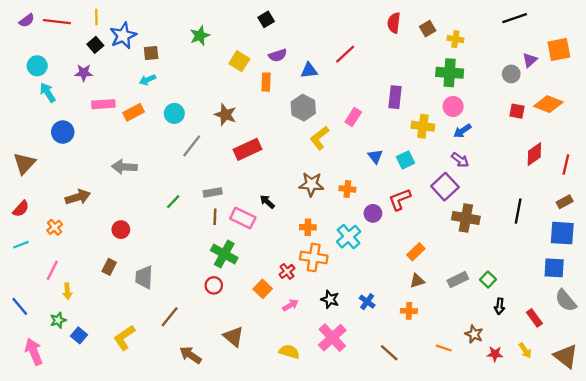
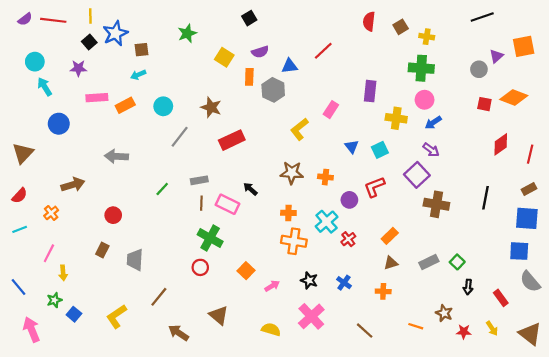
gray hexagon: (303, 108) -> (273, 90), moved
red cross: (287, 271) -> (348, 239), moved

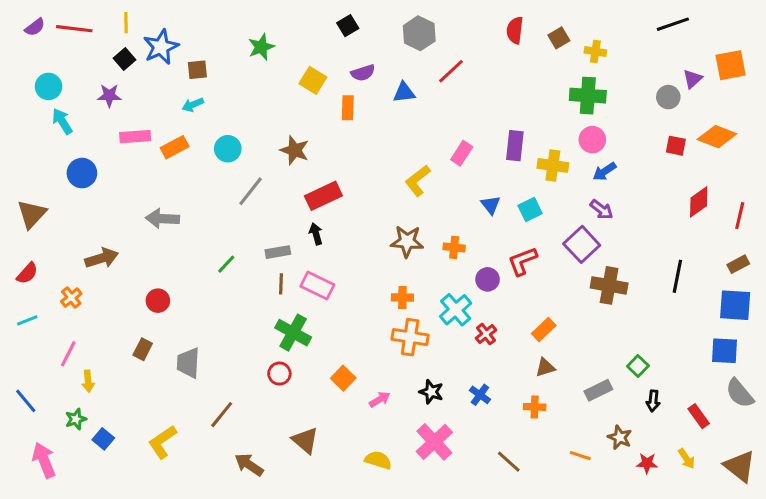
gray hexagon: (273, 90) -> (419, 33), moved
purple rectangle: (370, 91) -> (515, 146), moved
black arrow: (250, 189) -> (316, 234), moved, turned 32
gray rectangle: (429, 262) -> (598, 390), moved

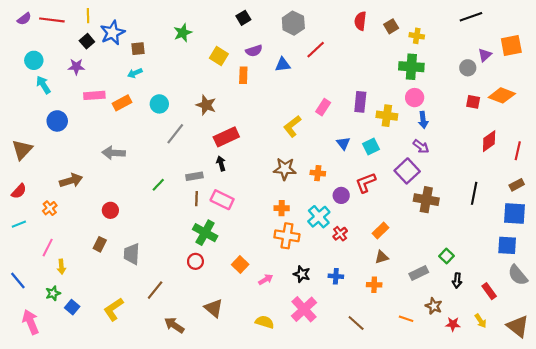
blue arrow: (604, 172) -> (423, 120), turned -63
blue cross: (480, 395) -> (336, 276), turned -32

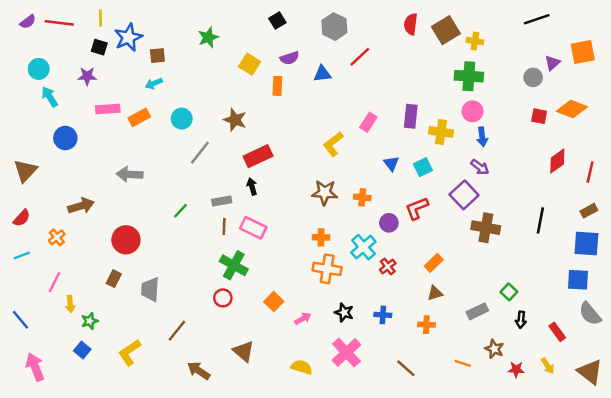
brown square: (391, 26) -> (446, 30), size x1.6
black square: (87, 41) -> (99, 47), turned -32
red circle: (110, 210) -> (126, 240), size x1.5
green star: (53, 293) -> (90, 321), moved

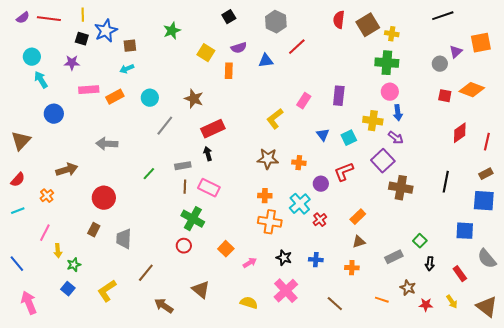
yellow cross: (441, 132) -> (373, 121), moved
blue square: (578, 280) -> (465, 231), moved

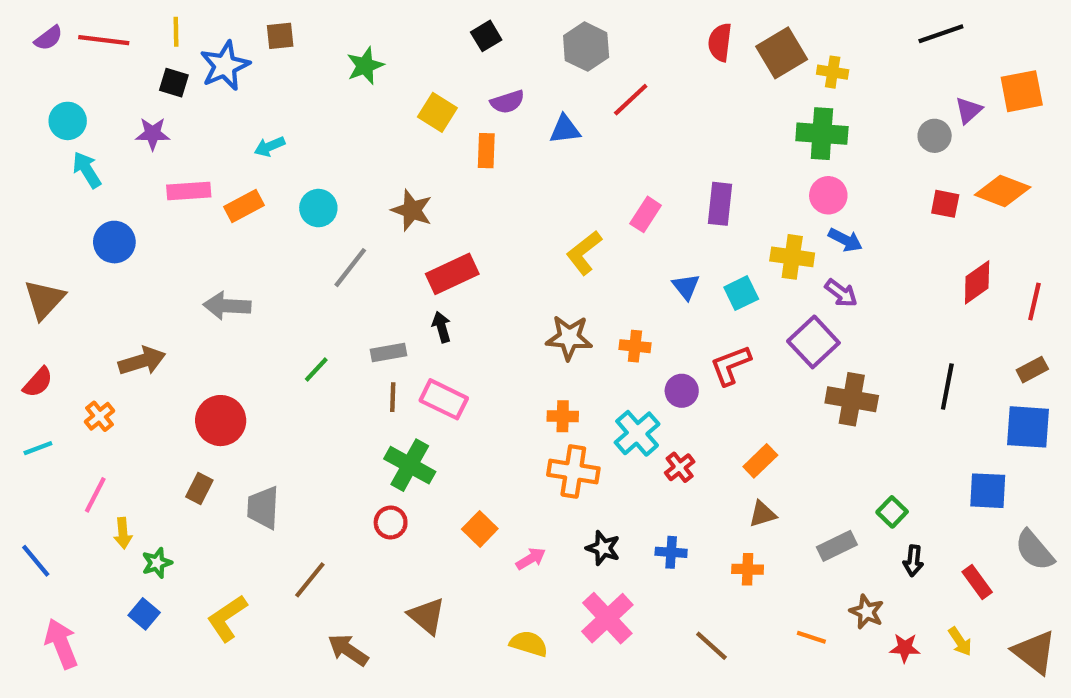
brown square: (130, 46) -> (280, 36), moved
blue arrow: (398, 113) -> (845, 240), turned -56

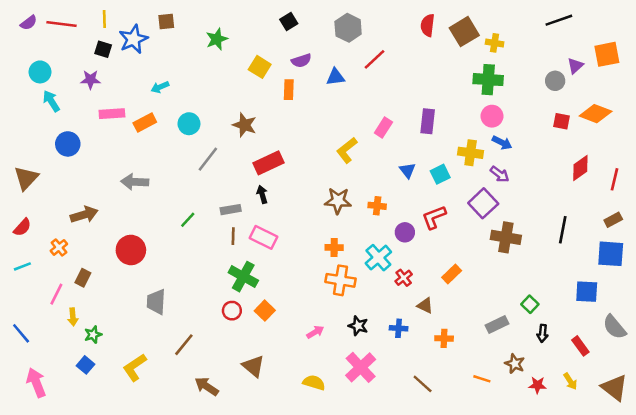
brown rectangle: (199, 489) -> (83, 278), moved
brown triangle: (762, 514) -> (425, 306), moved, turned 42
orange square: (480, 529) -> (265, 311), moved

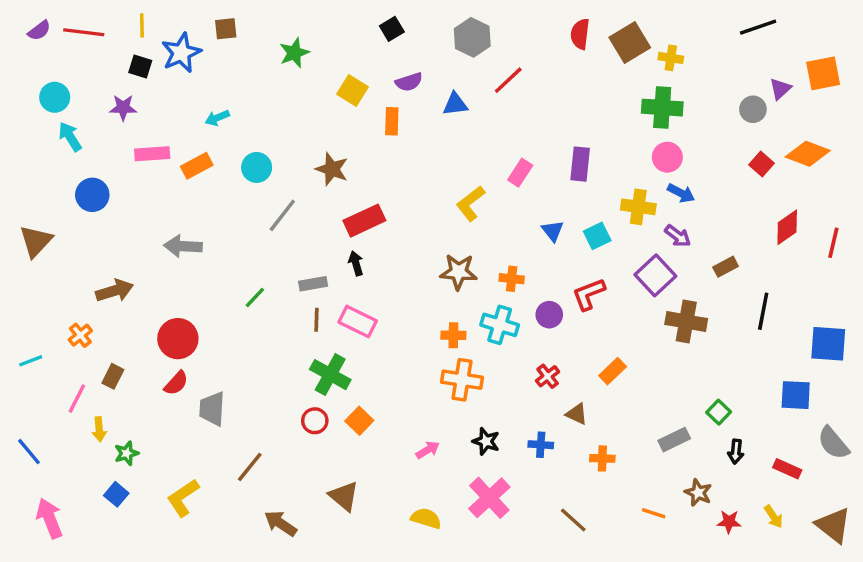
red square: (561, 121) -> (761, 164), turned 30
brown rectangle: (613, 220) -> (726, 267), moved
red semicircle: (22, 227) -> (176, 383), moved
cyan cross: (378, 258) -> (500, 325), moved, turned -32
red rectangle: (580, 346) -> (787, 469), turned -30

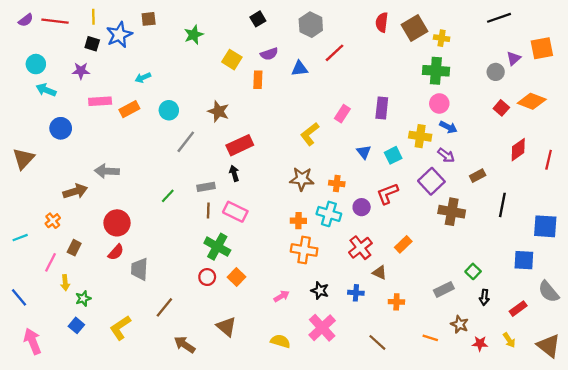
cyan arrow: (70, 137) -> (46, 90), turned -36
gray arrow: (183, 246) -> (107, 171), moved
red cross: (548, 376) -> (360, 248), size x1.5
red rectangle: (787, 469) -> (518, 309), turned -60

